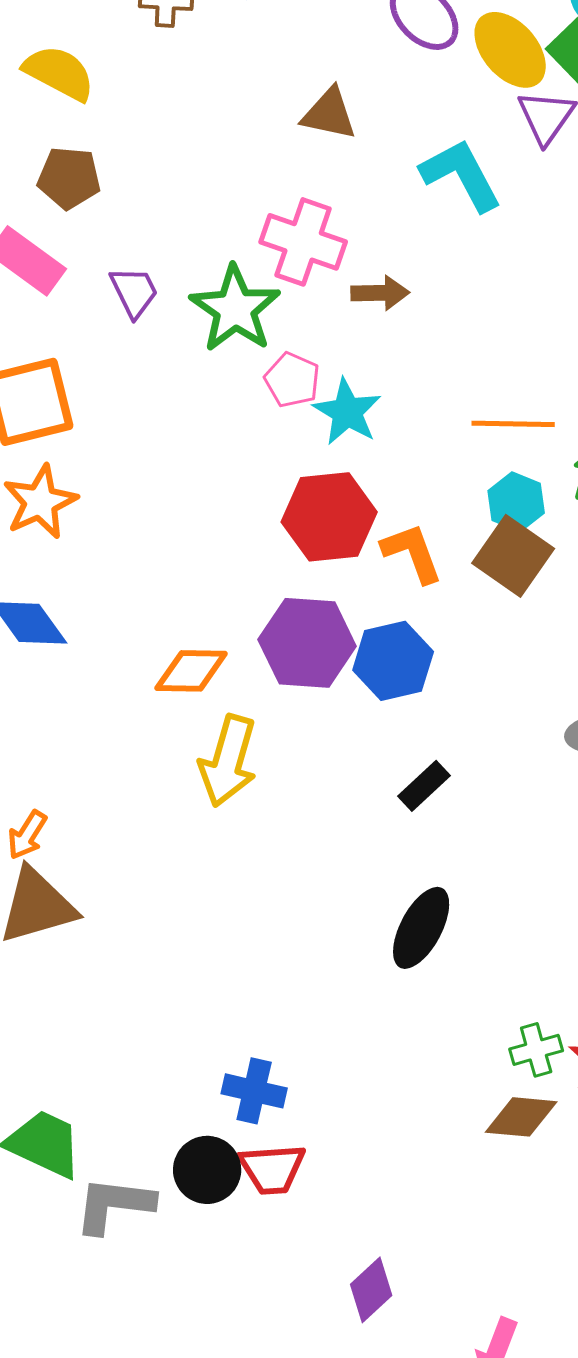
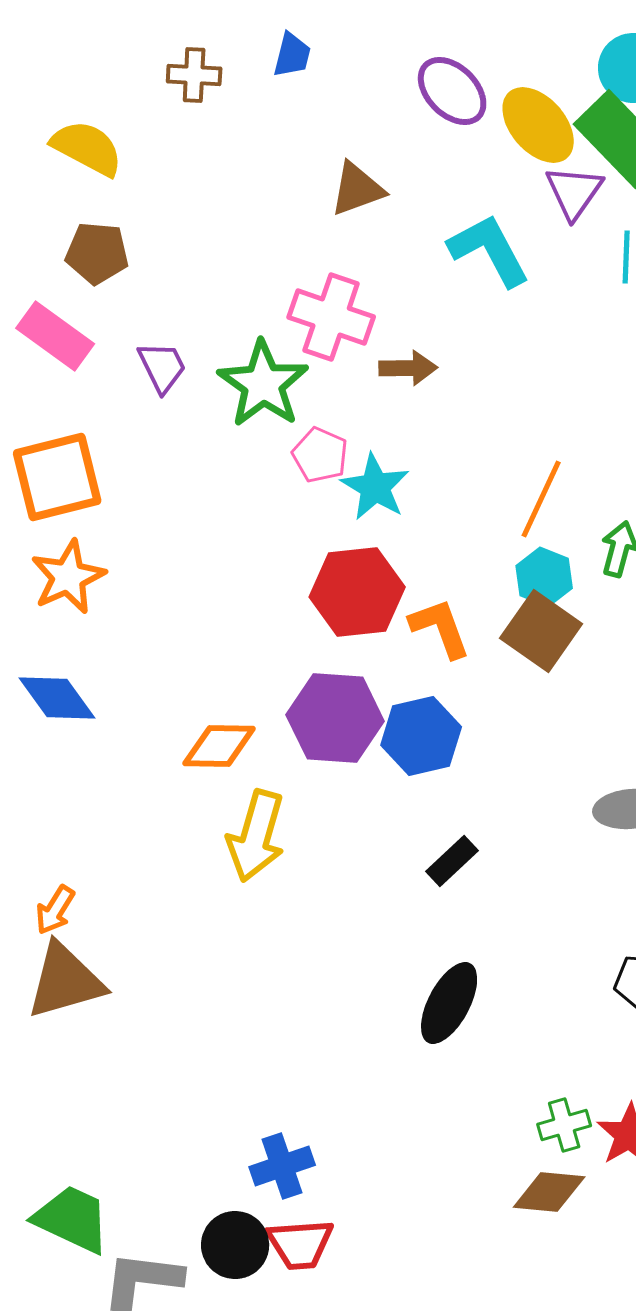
brown triangle: (329, 114) -> (357, 189), turned -32
orange line: (513, 424) -> (541, 499), turned -66
blue cross: (254, 1091) -> (282, 1166), turned -32

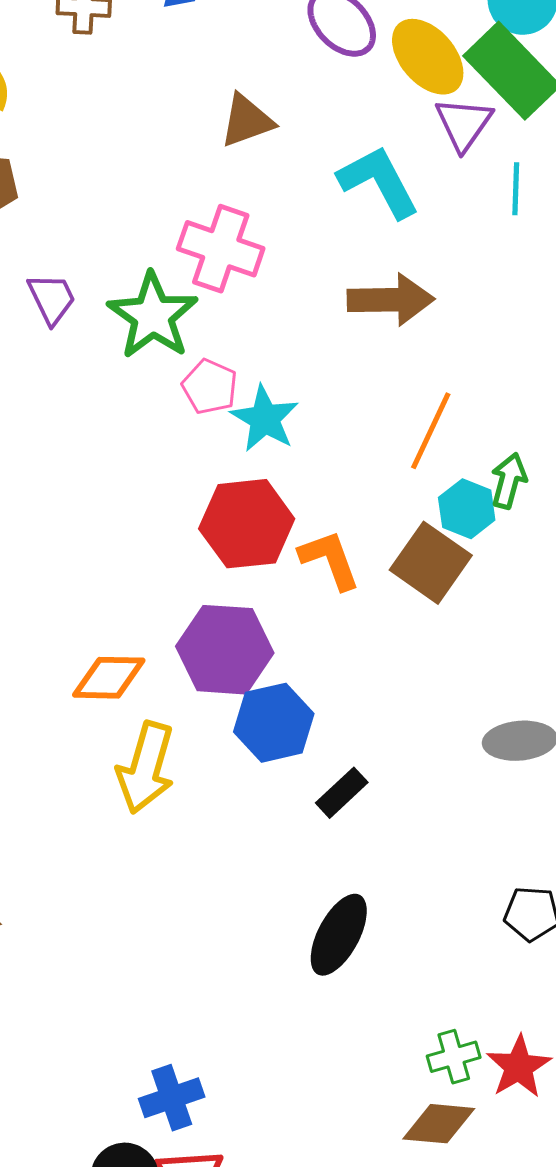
brown arrow: (408, 368) -> (391, 300), moved, size x1.5
cyan hexagon: (544, 577) -> (467, 509), moved
blue hexagon: (421, 736) -> (274, 723), moved

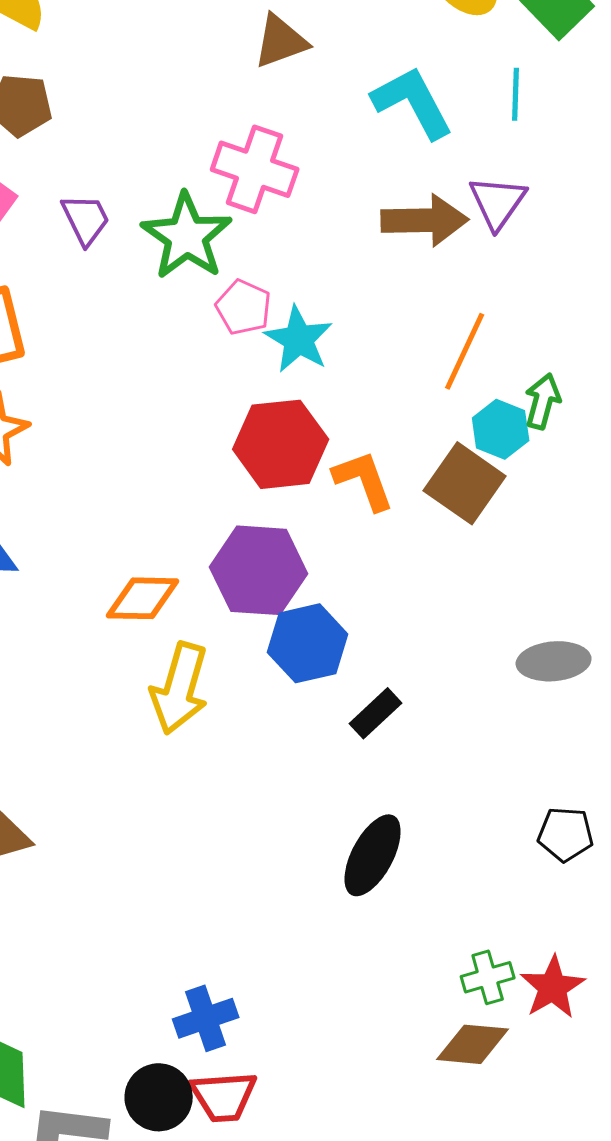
purple triangle: (464, 124) -> (498, 202), moved
cyan line: (516, 189) -> (516, 94), moved

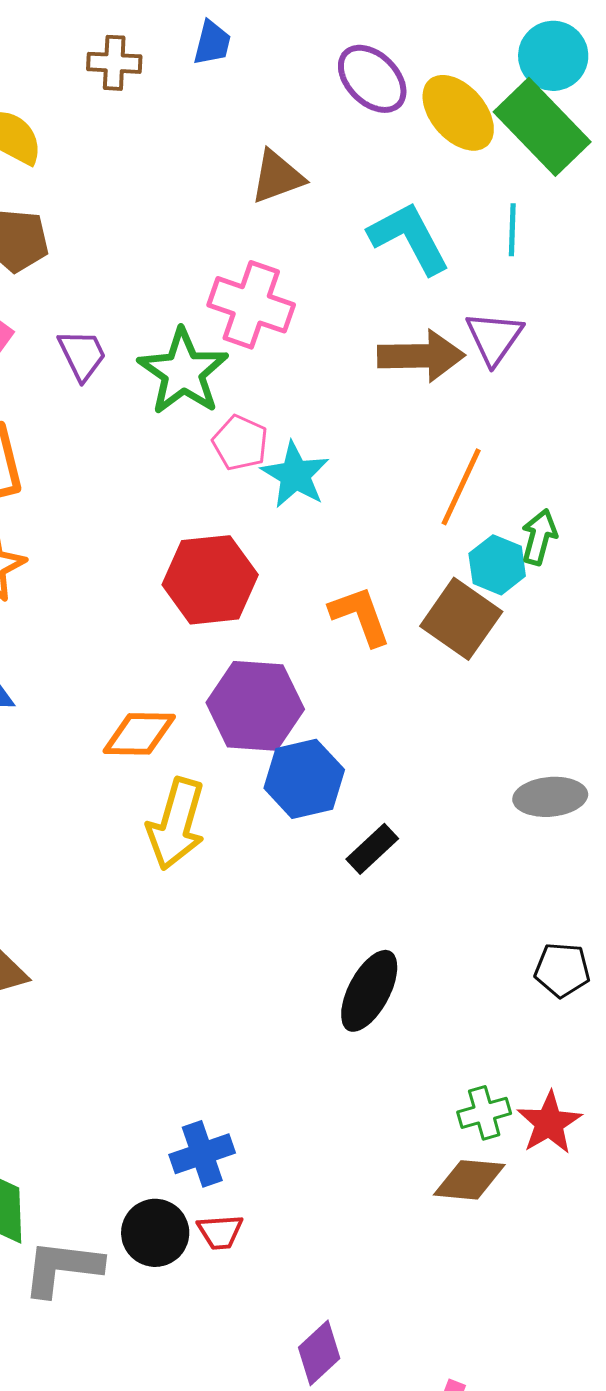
red hexagon: (281, 444) -> (210, 580), moved
red trapezoid: (224, 1096) -> (220, 1232), size x0.7

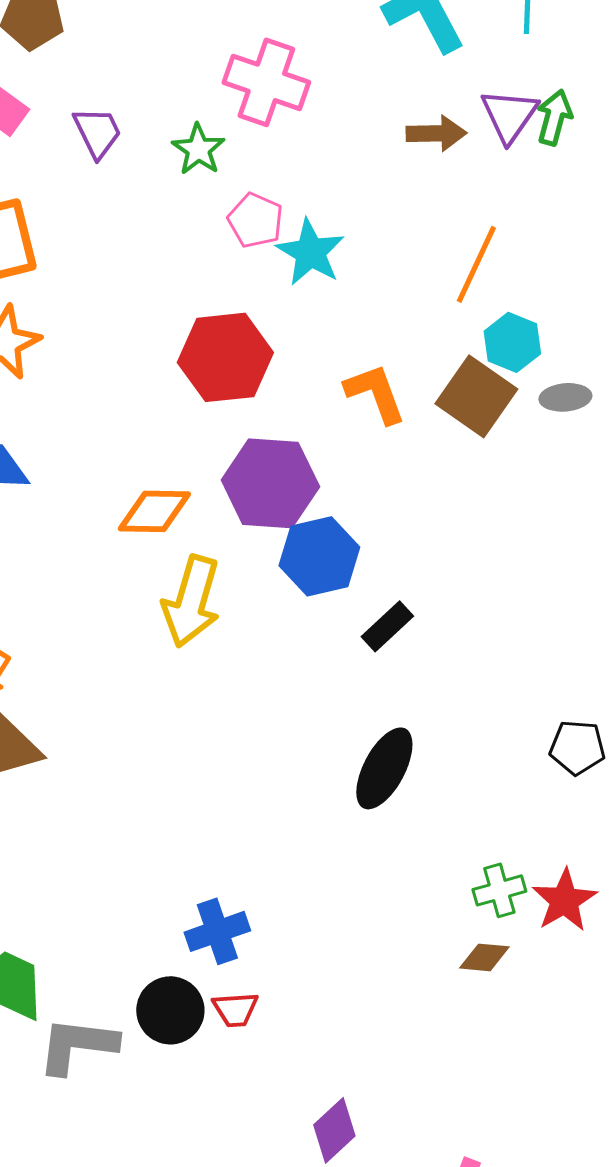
brown arrow: (421, 356) -> (436, 133), size x0.7
green star: (183, 372) -> (198, 149), size x0.6
green arrow: (539, 537) -> (554, 117), moved
gray ellipse: (550, 797) -> (565, 397), moved, size x0.7
brown diamond: (469, 1180) -> (484, 957), size x0.7

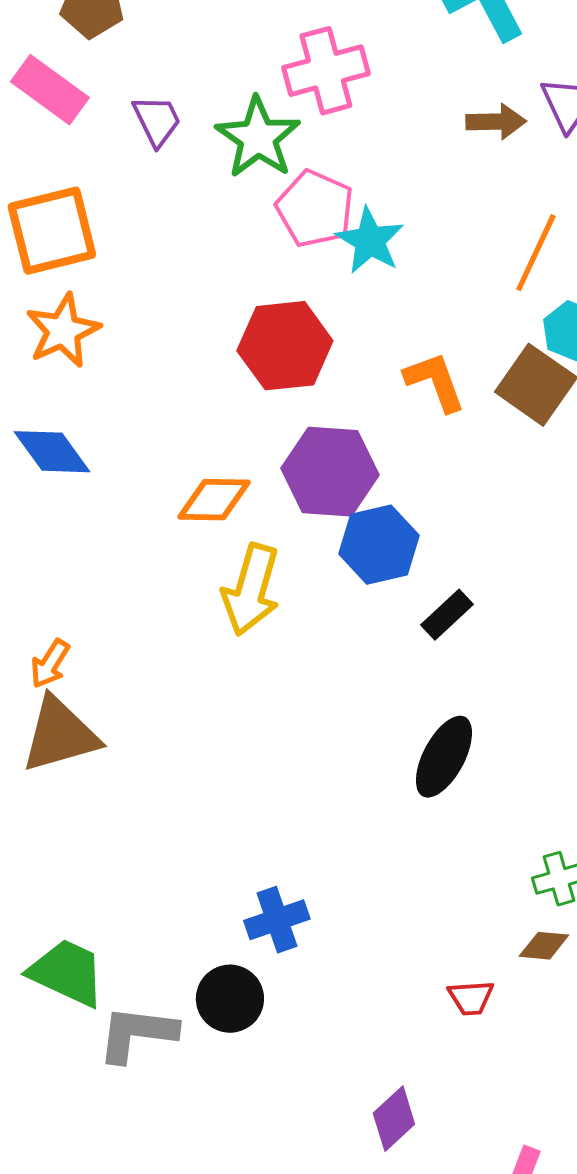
pink cross: (266, 82) -> (326, 71), turned -34
green star: (198, 149) -> (258, 138), size x1.6
pink pentagon: (255, 220) -> (315, 209), size x1.4
red trapezoid: (235, 1009) -> (471, 998), moved

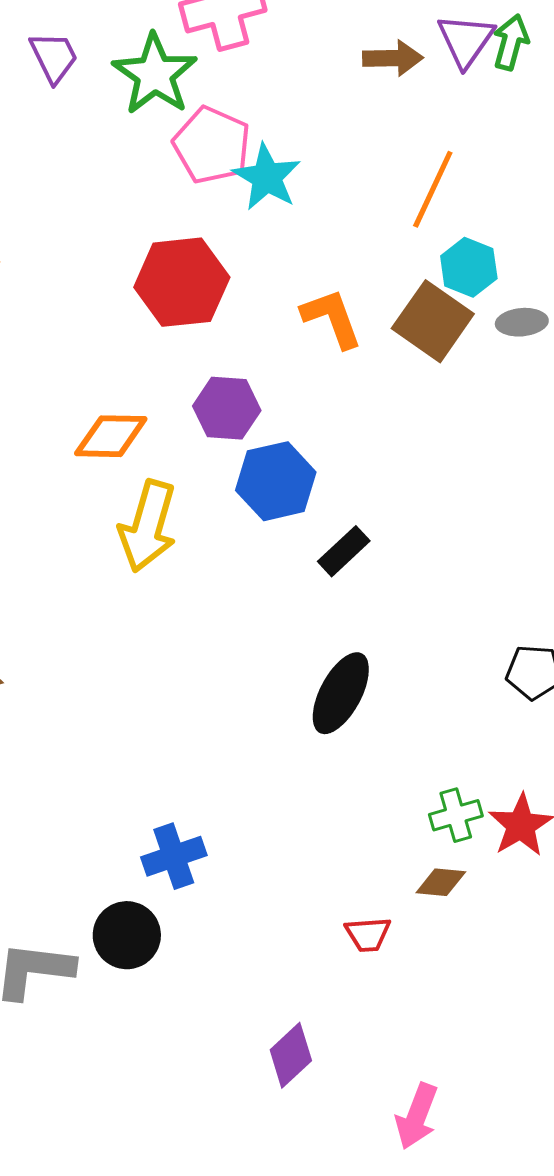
purple hexagon: (330, 472) -> (227, 408), size x0.7

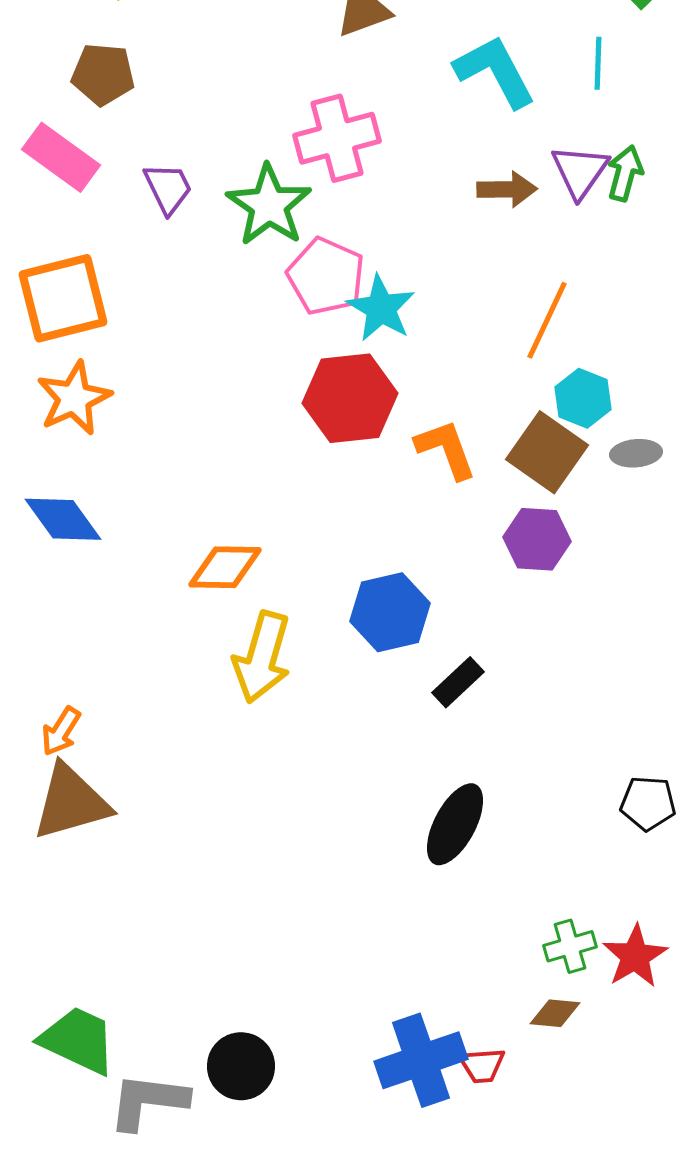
red hexagon: (182, 282) -> (350, 398), moved
purple hexagon: (227, 408) -> (537, 539), moved
blue cross: (174, 856) -> (421, 1060), moved, size x1.4

